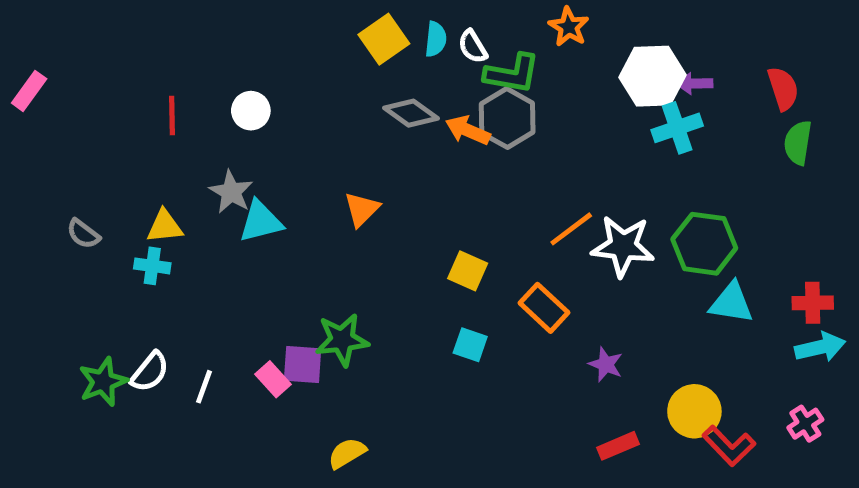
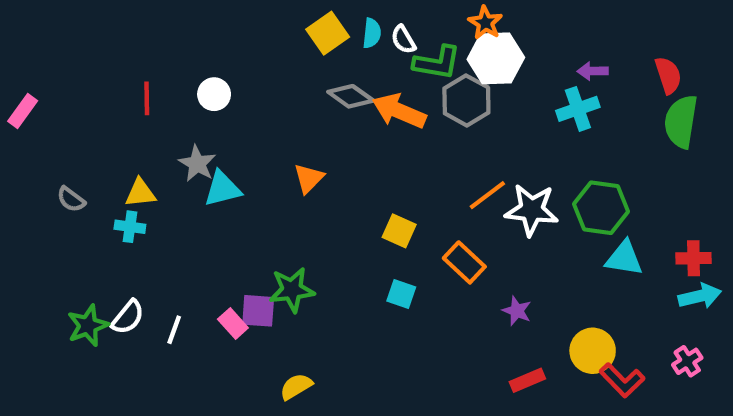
white hexagon: (653, 76) -> (496, 58), moved
pink rectangle: (29, 91) -> (23, 111), moved
gray hexagon: (507, 118) -> (466, 100), moved
orange arrow: (468, 130) -> (399, 111), size x1.4
green semicircle: (798, 143) -> (681, 122), size x1.4

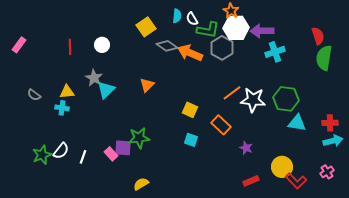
yellow square: (328, 33) -> (146, 27), moved
purple arrow: (593, 71) -> (262, 31), moved, size x1.6
pink rectangle: (23, 111) -> (19, 45), moved
cyan triangle: (222, 189) -> (106, 90), turned -30

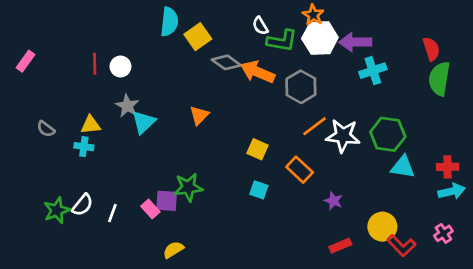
cyan semicircle: (177, 16) -> (169, 22), moved, size x1.5
white circle: (102, 45) -> (120, 66), moved
gray hexagon: (222, 48) -> (301, 87), moved
yellow semicircle: (141, 184) -> (173, 250), moved

